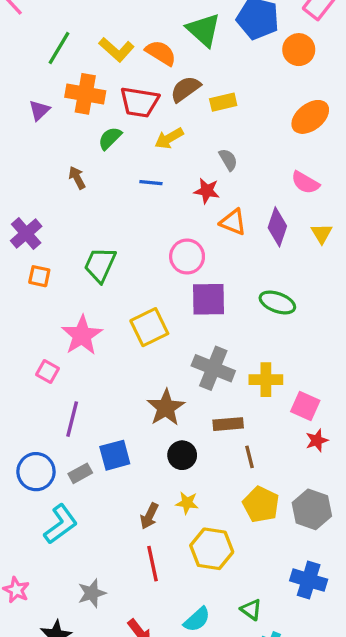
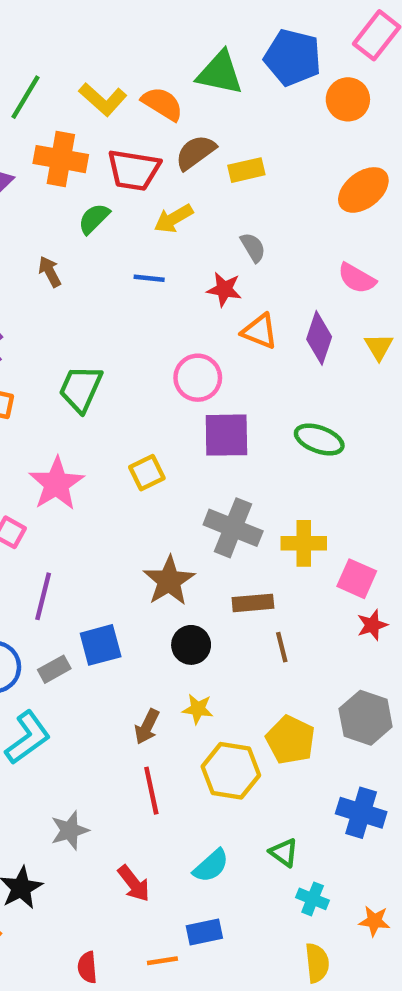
green triangle: (203, 30) -> (220, 73), turned -30
yellow square: (149, 327) -> (147, 473), size x0.7
yellow pentagon: (261, 504) -> (290, 740), moved

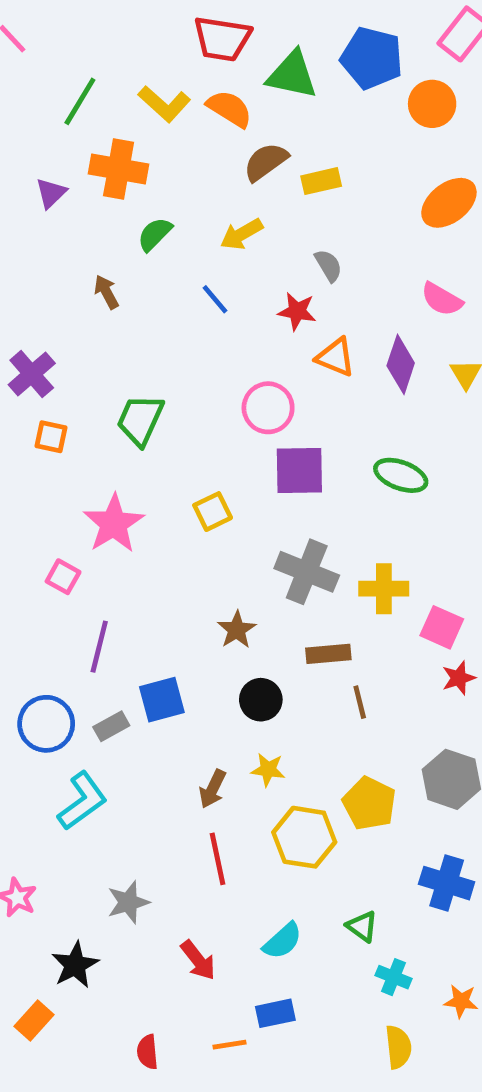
red trapezoid: (134, 170) -> (222, 39), moved
blue line: (149, 278) -> (215, 299), turned 44
brown star: (169, 581) -> (237, 630), size x0.7

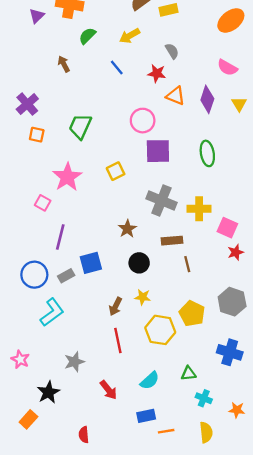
green ellipse: (401, 475) -> (207, 153), turned 60
green triangle: (362, 926) -> (189, 373), turned -42
orange line: (229, 1045) -> (166, 431), moved

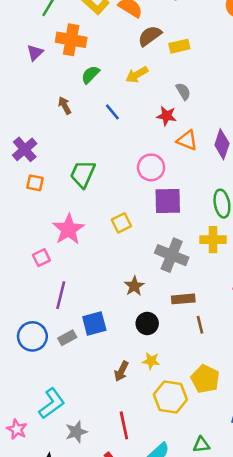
blue line: (117, 68) -> (112, 112), moved
pink square: (43, 203) -> (41, 258), turned 35
yellow cross: (199, 209) -> (213, 240), moved
cyan L-shape: (52, 312) -> (52, 403), moved
red line: (118, 341) -> (124, 425), moved

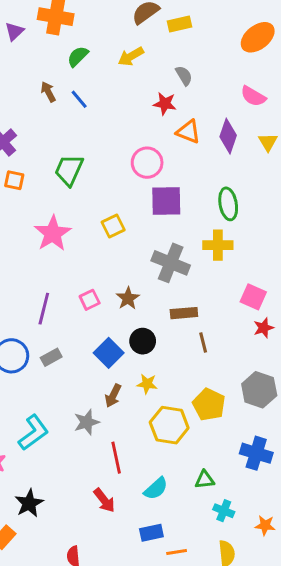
blue line: (112, 112) -> (79, 99), moved
pink square: (41, 258) -> (90, 300), moved
blue square: (94, 323) -> (109, 353), moved, turned -30
gray star: (76, 432) -> (87, 422), moved

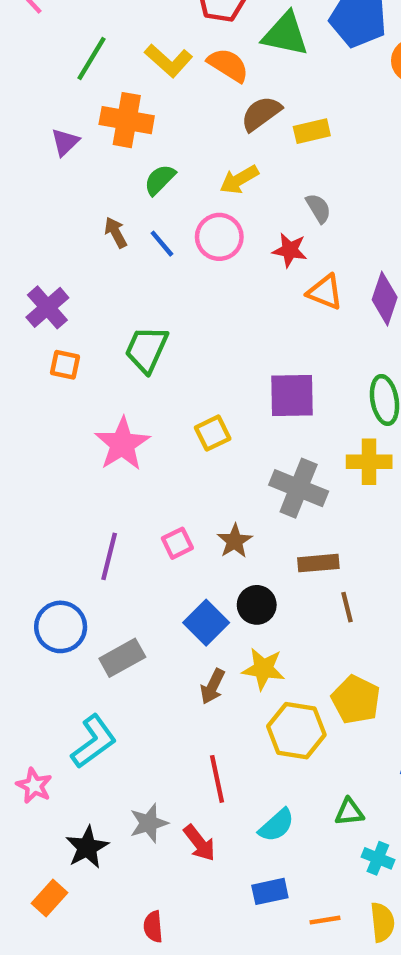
pink circle: (147, 163) -> (219, 237), moved
gray rectangle: (51, 357) -> (122, 658), moved, size x1.4
yellow star: (147, 384) -> (263, 669), size x1.4
gray star: (87, 422) -> (149, 823), moved
orange line: (177, 552) -> (325, 920), moved

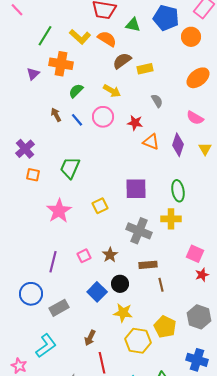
green triangle: (285, 34) -> (133, 25), size x0.7
yellow arrow: (239, 180) -> (112, 91), turned -120
gray semicircle: (318, 208) -> (157, 101), moved
brown arrow: (213, 686) -> (90, 338), moved

